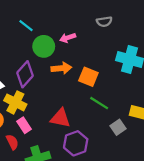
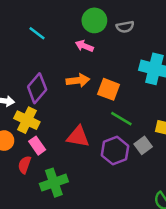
pink arrow: (68, 38) -> (84, 46), turned 42
green circle: (44, 46) -> (94, 20), moved
red semicircle: (12, 142) -> (24, 165), turned -133
purple hexagon: (76, 143) -> (115, 151), moved

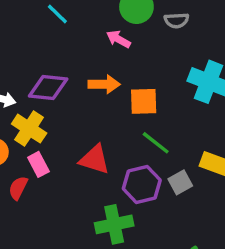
purple diamond: (37, 88) -> (48, 88), turned 48
orange square: (109, 89) -> (144, 101), turned -30
green cross: (54, 183) -> (114, 224), moved

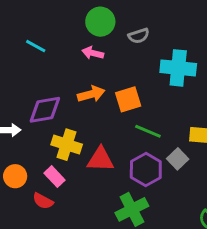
gray semicircle: (176, 20) -> (139, 36), moved
yellow cross: (29, 129) -> (67, 145), moved
red semicircle: (18, 188) -> (43, 201), turned -72

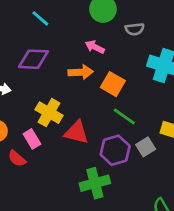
pink arrow: (93, 53) -> (95, 47), moved
orange square: (128, 99) -> (113, 84), turned 35
purple diamond: (45, 110) -> (33, 59), moved

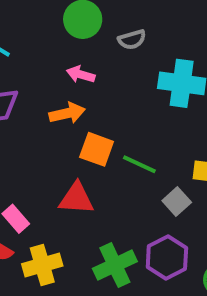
orange square: (113, 84) -> (97, 149), moved
yellow cross: (49, 113) -> (42, 265), moved, turned -36
purple hexagon: (115, 150) -> (167, 257), moved

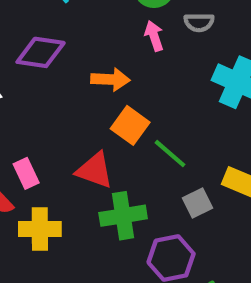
pink arrow: (81, 74) -> (154, 36), moved, turned 40
green cross: (115, 265) -> (123, 216), moved

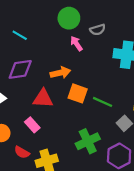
red triangle: (95, 170) -> (43, 99), moved
pink rectangle: (26, 173) -> (32, 125), moved

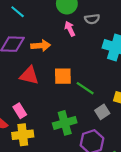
orange arrow: (60, 73) -> (41, 46), moved
orange square: (78, 93) -> (63, 76), turned -30
pink rectangle: (32, 125) -> (20, 111), moved

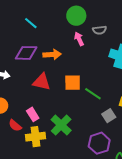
green cross: (65, 123) -> (61, 125), moved, turned -30

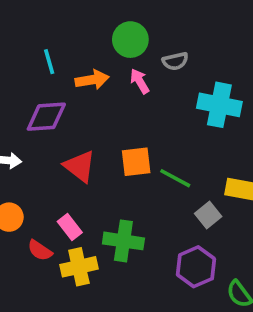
cyan line: (31, 23) -> (49, 62), turned 40
orange arrow: (52, 54) -> (92, 80), moved
red triangle: (42, 82) -> (80, 166), turned 30
green cross: (61, 125) -> (123, 241), turned -30

